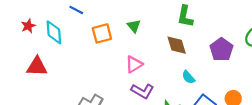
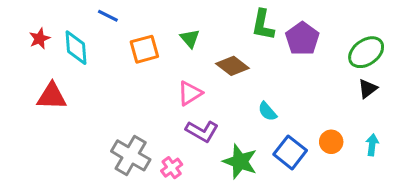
brown diamond: (177, 45) -> (232, 66), moved, turned -35
purple pentagon: (221, 49) -> (302, 39), moved

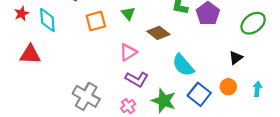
black triangle: (368, 89) -> (236, 58), moved
cyan semicircle: (267, 111) -> (183, 65), size x1.6
pink cross: (172, 168) -> (128, 106), moved

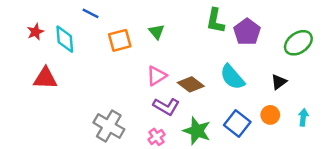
brown diamond: (158, 33) -> (191, 84), moved
cyan semicircle: (183, 65) -> (232, 77), moved

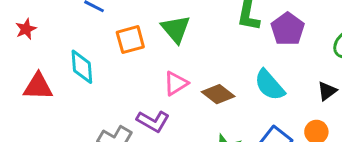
green triangle: (157, 32) -> (176, 29), size x1.5
cyan diamond: (65, 39) -> (82, 67), moved
purple L-shape: (166, 106) -> (153, 121), moved

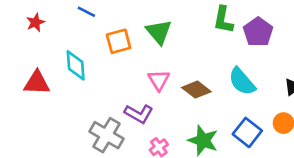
red star: (26, 29) -> (35, 22), moved
pink triangle: (176, 83) -> (159, 80), turned -30

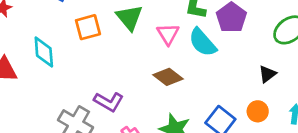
pink triangle: (159, 80) -> (168, 34), moved
cyan semicircle: (242, 81) -> (202, 42), moved

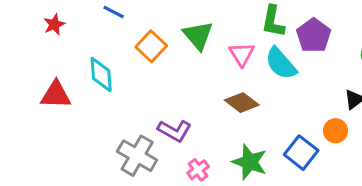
orange square: (88, 27) -> (151, 46), turned -32
orange circle: (258, 111) -> (335, 131), moved

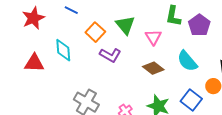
red star: (54, 24) -> (33, 18), size x1.6
cyan semicircle: (281, 64) -> (187, 61), moved
purple L-shape: (175, 131) -> (110, 55), moved

